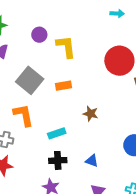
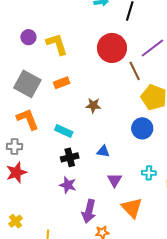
cyan rectangle: (57, 133) -> (64, 131), turned 54

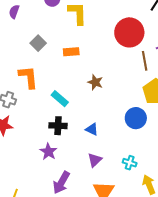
gray square: (27, 84) -> (38, 43), size x0.6

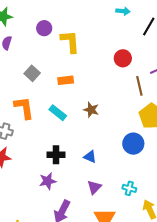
red circle: (129, 32) -> (123, 58), size x0.6
cyan rectangle: (60, 99) -> (58, 113), moved
purple star: (48, 152) -> (48, 181), turned 30

